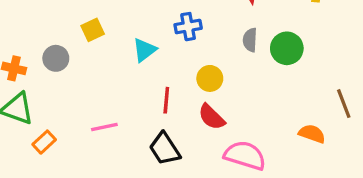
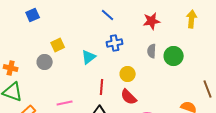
gray circle: (56, 58) -> (45, 62), moved

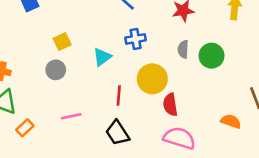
gray circle: (45, 62) -> (56, 70), moved
yellow circle: (128, 74) -> (152, 79), size x1.5
red semicircle: (129, 97) -> (170, 105), moved, turned 36

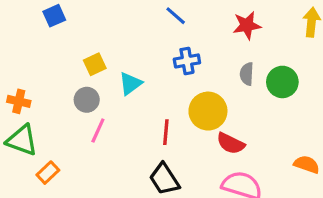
cyan triangle: (102, 57) -> (130, 84), moved
red semicircle: (170, 105) -> (231, 143), turned -55
pink line: (71, 116) -> (98, 130), moved, turned -54

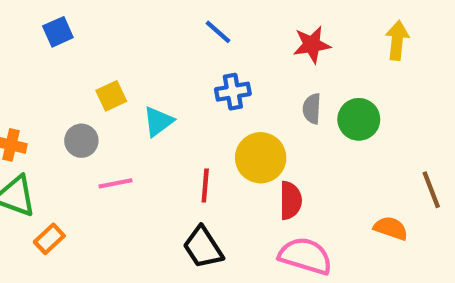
gray circle: (87, 100) -> (81, 141), moved
pink line: (98, 130) -> (116, 183), turned 55
red semicircle: (231, 143) -> (290, 200), turned -116

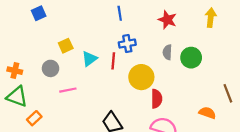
blue line: (218, 32) -> (120, 13), turned 40
red star: (312, 45) -> (167, 20), turned 30
red line: (205, 186) -> (113, 61), moved

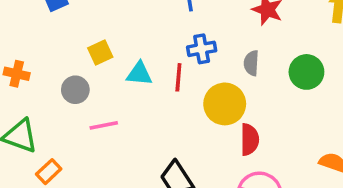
gray semicircle: (167, 52) -> (251, 63), moved
cyan triangle: (89, 59) -> (139, 74), turned 42
orange cross: (15, 71) -> (17, 74), moved

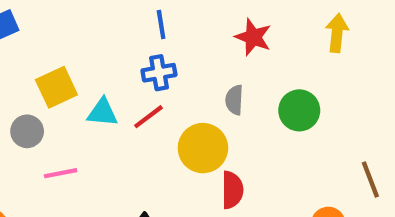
blue cross: (202, 49) -> (159, 73), moved
yellow square: (100, 52) -> (56, 87), size x1.4
red line: (178, 77) -> (149, 117), turned 48

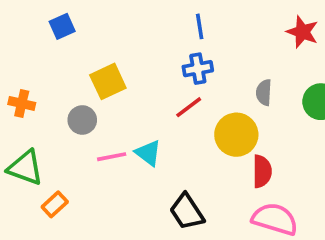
red star: (253, 37) -> (302, 32), moved
cyan triangle: (102, 112) -> (148, 153), moved, turned 32

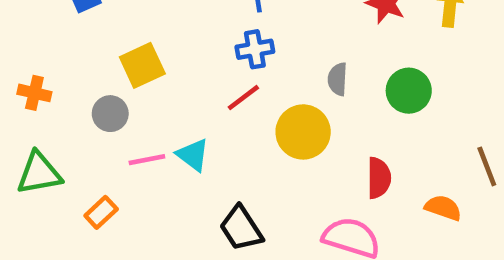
green triangle: (25, 168) -> (39, 173), turned -30
red semicircle: (262, 171) -> (379, 178), moved
orange rectangle: (55, 204) -> (101, 212), moved

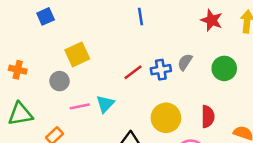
blue cross: (255, 49) -> (161, 70), moved
gray semicircle: (338, 79) -> (185, 62), turned 30
yellow circle: (303, 132) -> (166, 118), moved
cyan triangle: (193, 155) -> (105, 104), turned 36

